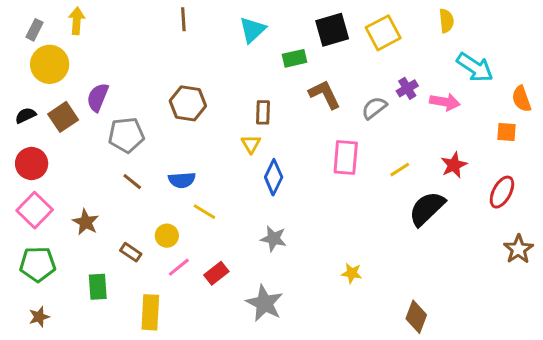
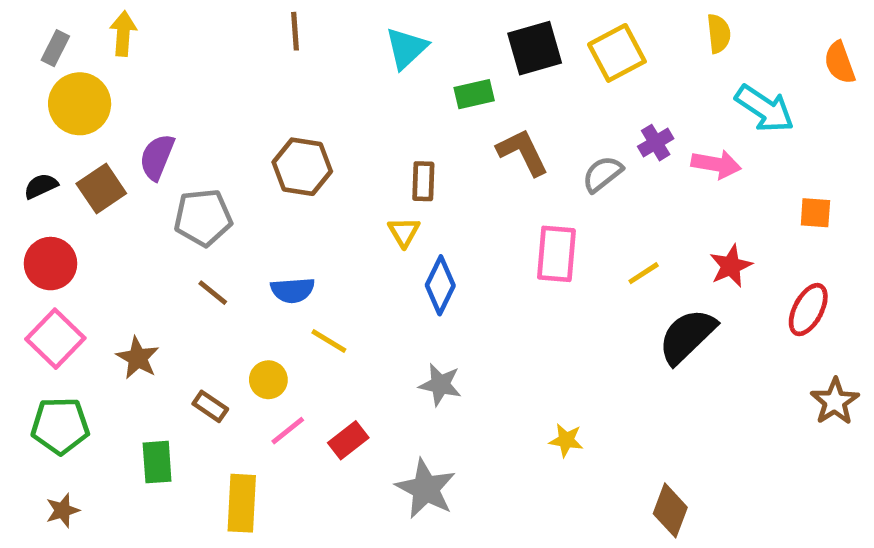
orange semicircle: (521, 99) -> (840, 63), moved

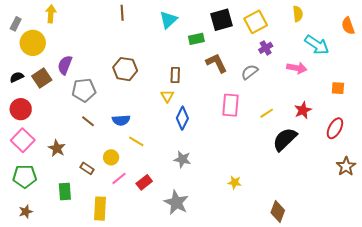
gray rectangle: (55, 48) -> (16, 24), moved
purple cross: (656, 143) -> (266, 48), moved

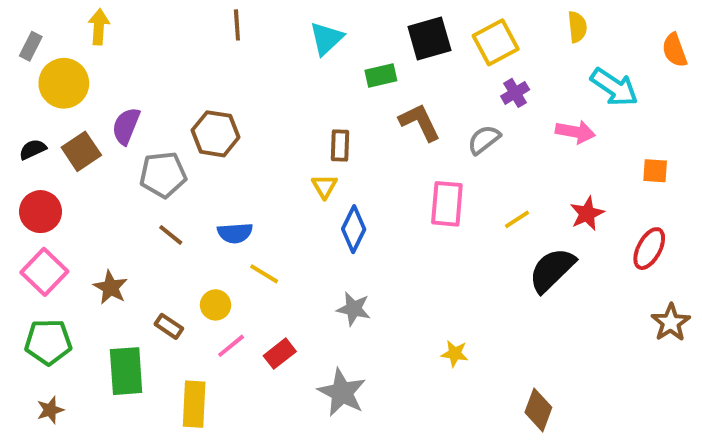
brown hexagon: (125, 69) -> (216, 134), moved
green rectangle: (65, 191) -> (126, 371), size x1.4

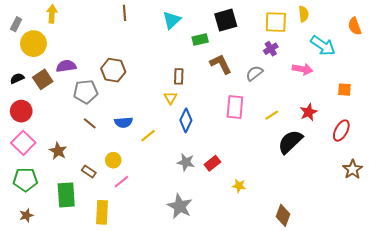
yellow square: (496, 42) -> (276, 22), moved, turned 30
purple semicircle: (126, 126) -> (66, 66), turned 60
yellow line: (264, 274) -> (148, 136), moved, turned -70
red rectangle: (280, 354) -> (212, 163), moved

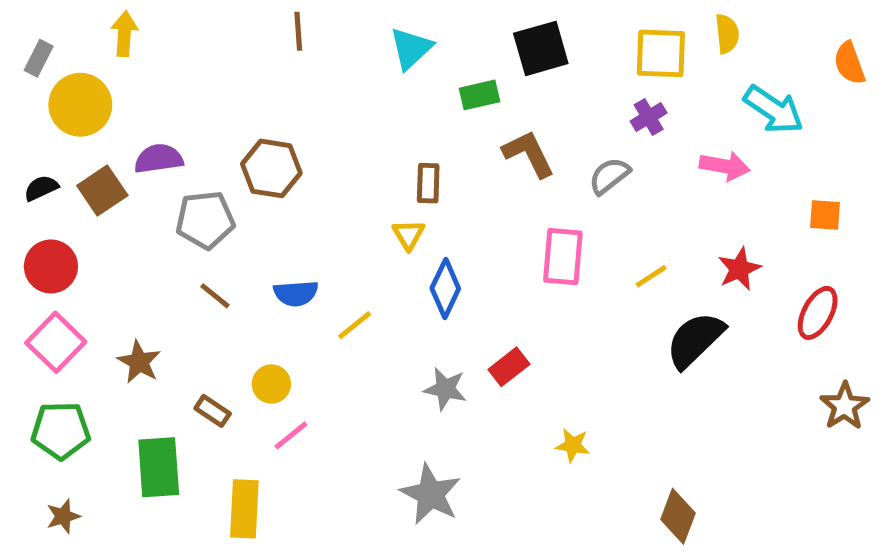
red rectangle: (212, 163) -> (509, 367), moved

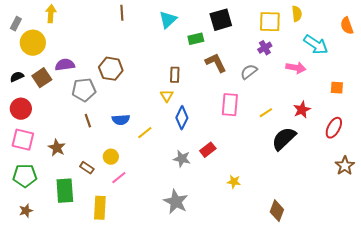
brown line: (215, 296) -> (88, 121), turned 32
pink square: (56, 342) -> (23, 140), turned -30

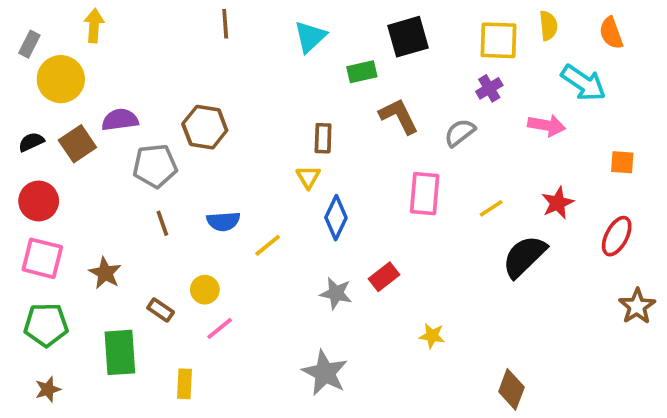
orange semicircle: (347, 26) -> (611, 33), moved
yellow rectangle: (100, 208) -> (185, 384), size x0.7

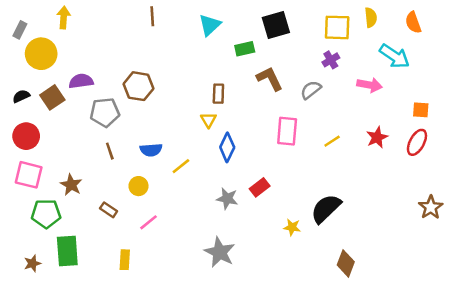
red ellipse: (617, 236) -> (417, 142), moved
black semicircle: (524, 256) -> (326, 209), moved
yellow circle: (205, 290) -> (139, 186), moved
green pentagon: (46, 325) -> (46, 214), moved
green rectangle: (120, 352) -> (67, 251), moved

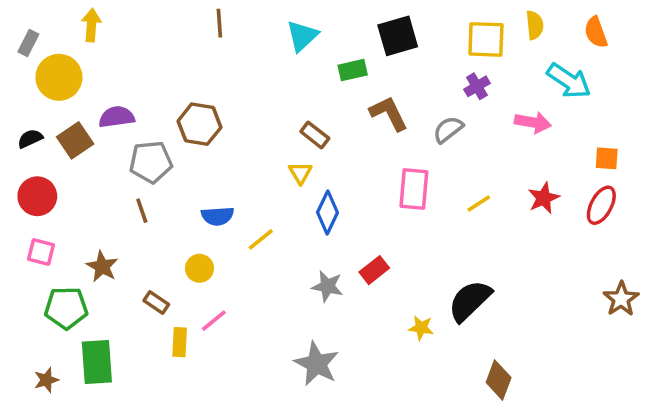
brown rectangle: (218, 94) -> (315, 135), turned -54
brown line: (110, 151) -> (142, 211), moved
pink square: (29, 175) -> (41, 252), size x0.7
yellow rectangle: (125, 260) -> (180, 342), moved

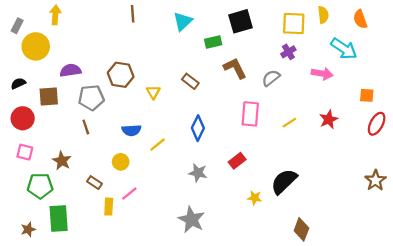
brown square: (75, 140) -> (49, 97), moved, turned 30
yellow triangle: (300, 173) -> (153, 92), moved
red ellipse: (601, 205) -> (377, 124), moved
red rectangle: (374, 270) -> (237, 161), moved

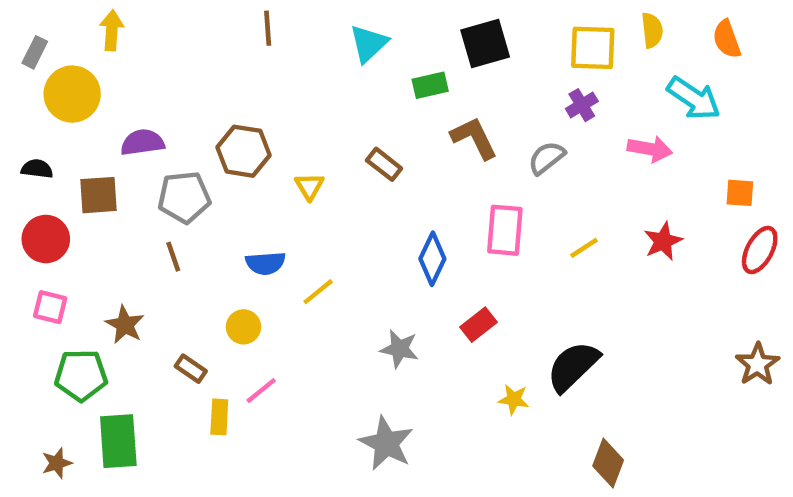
black semicircle: (18, 83) -> (37, 169), turned 32
blue diamond: (198, 128) -> (432, 259), moved

